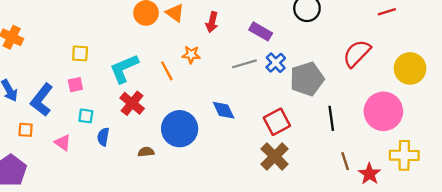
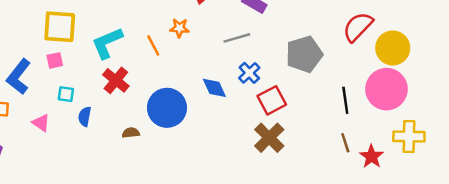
yellow square: (80, 53) -> (60, 27), size x1.8
blue cross: (276, 63) -> (249, 73), moved
yellow circle: (410, 68) -> (393, 48), moved
black line: (331, 118) -> (345, 100), moved

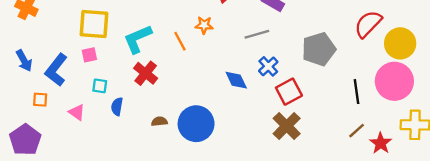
blue circle: (167, 108) -> (196, 124), moved
brown line: (345, 143) -> (357, 131), turned 66

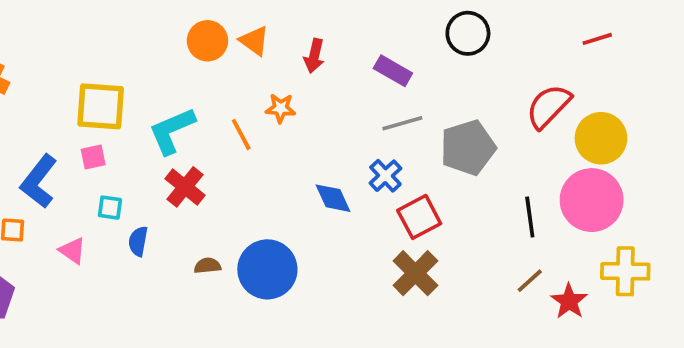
gray line: (257, 34) -> (402, 123), moved

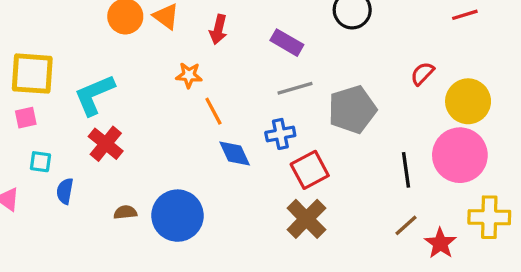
red semicircle: (549, 106) -> (422, 74), size x0.6
orange line: (241, 134) -> (213, 111), moved
blue cross: (385, 176) -> (280, 134), turned 32

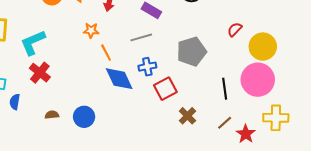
gray line: (295, 88) -> (141, 37), moved
blue diamond: (235, 154) -> (119, 79), size x1.4
blue circle: (178, 216) -> (84, 117), size x0.7
brown cross: (306, 219) -> (187, 116), moved, size x0.7

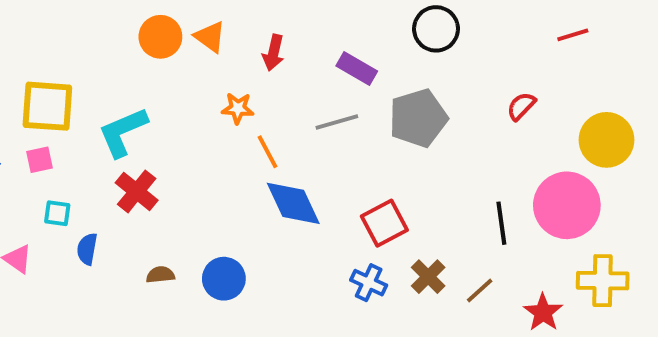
yellow circle: (263, 47) -> (607, 140), moved
gray pentagon: (191, 52) -> (418, 118), moved
blue cross: (147, 67) -> (369, 283), moved, turned 36
brown line: (225, 123) -> (480, 291), moved

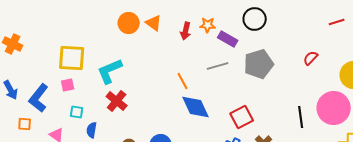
black circle: (436, 29) -> (255, 19), moved
orange star: (238, 108) -> (208, 25), moved

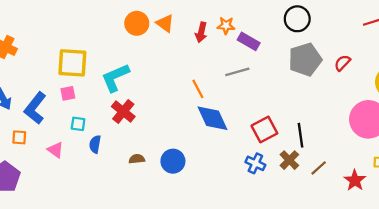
black circle: (255, 19) -> (297, 19), moved
gray pentagon: (259, 64) -> (305, 59), moved
black line: (301, 117) -> (301, 135), moved

